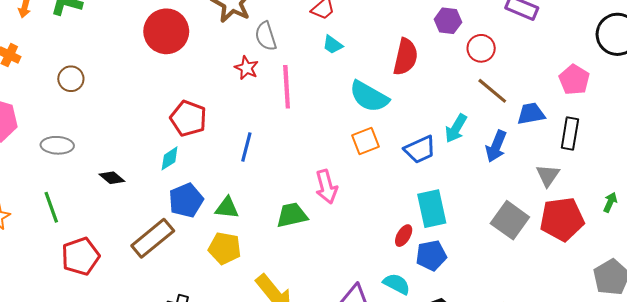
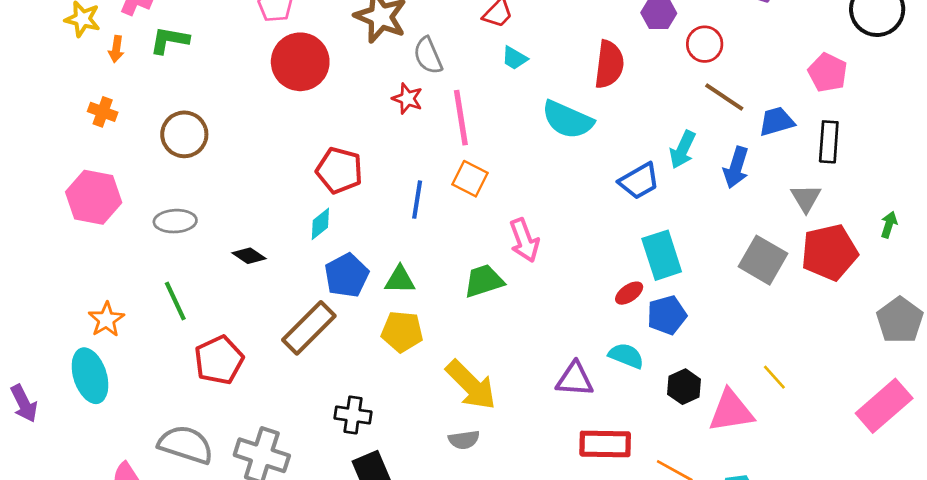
brown circle: (71, 79) -> (184, 134), size x1.4
orange square: (365, 141) -> (470, 179), moved, turned -36
red ellipse: (404, 236) -> (629, 293), turned 30

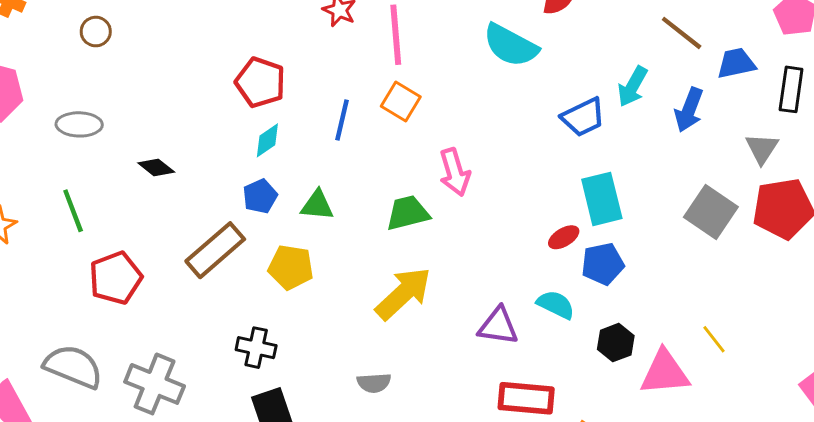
brown circle: (184, 134) -> (96, 32), size x0.6
cyan diamond: (320, 224) -> (267, 140), moved
blue pentagon: (347, 275) -> (260, 196), size x0.7
yellow pentagon: (402, 332) -> (291, 267), moved
yellow arrow: (471, 385) -> (403, 294), moved, turned -92

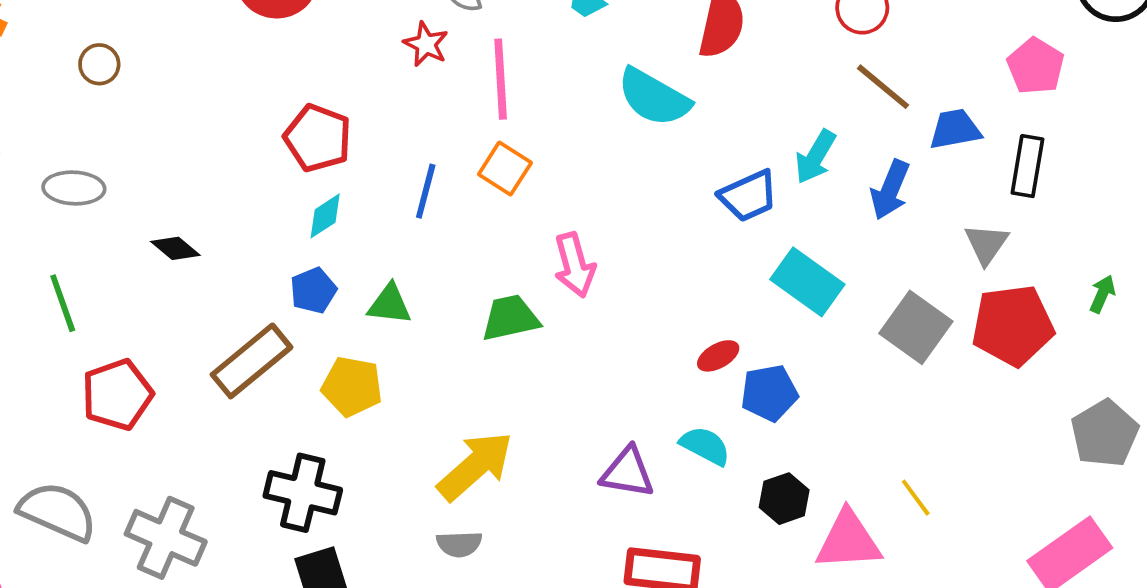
cyan rectangle: (602, 199) -> (807, 282), moved, turned -42
yellow arrow: (403, 294) -> (475, 466), moved
black cross: (256, 348) -> (303, 493), size x1.4

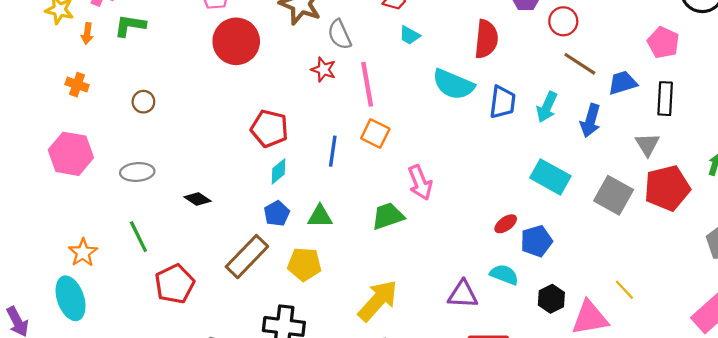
blue trapezoid: (748, 196) -> (502, 102), moved, turned -52

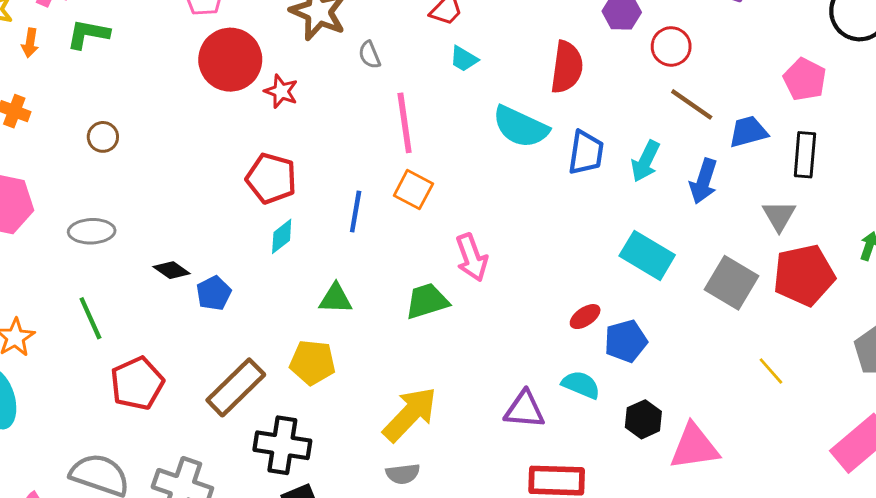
gray semicircle: (339, 34) -> (369, 55), size x0.7
red star: (323, 70) -> (281, 91), moved
blue pentagon: (277, 213) -> (214, 293), moved
brown rectangle: (247, 257) -> (236, 387), moved
yellow line: (624, 290) -> (771, 371), moved

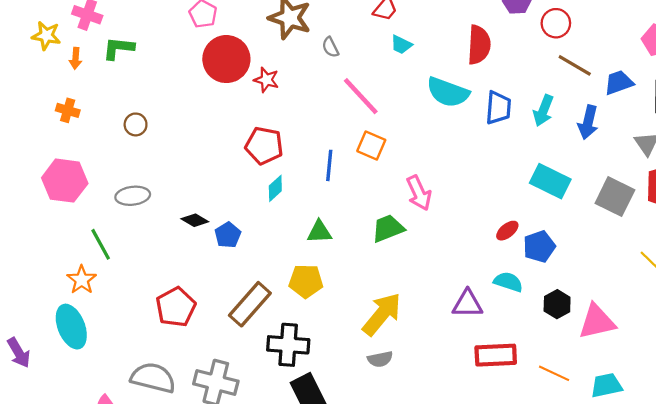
pink line: (405, 123) -> (361, 96), turned -30
green line: (90, 318) -> (101, 244), moved

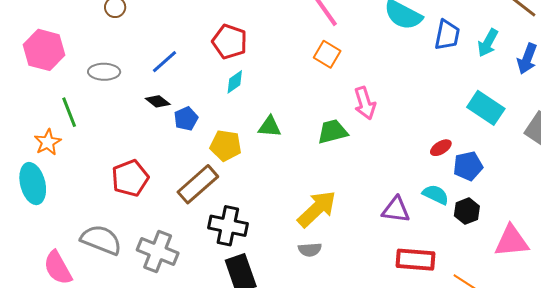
blue line: (329, 165) -> (165, 62), moved, turned 36
yellow pentagon: (306, 281) -> (226, 146), moved
black hexagon: (557, 304) -> (467, 211), moved

